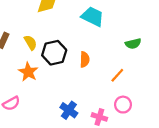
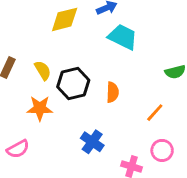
orange star: (28, 72) -> (40, 108), turned -30
blue cross: (69, 110) -> (92, 142), moved

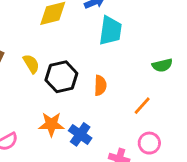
cyan trapezoid: (123, 37) -> (110, 31), turned 72
orange star: (40, 108) -> (51, 124), moved

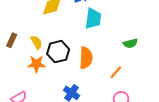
orange semicircle: (100, 85) -> (86, 58), size x1.5
orange star: (51, 124) -> (36, 64), moved

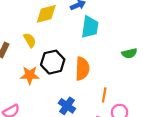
yellow semicircle: (36, 42) -> (30, 40), moved
orange line: (116, 72) -> (104, 95), moved, turned -32

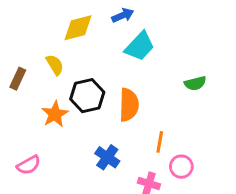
cyan trapezoid: (90, 27) -> (140, 46), turned 35
orange star: (30, 75) -> (55, 114), turned -30

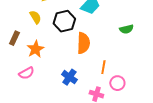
brown rectangle: (18, 79) -> (14, 38), moved
black hexagon: (87, 96) -> (64, 21), moved
pink semicircle: (29, 165) -> (26, 73), moved

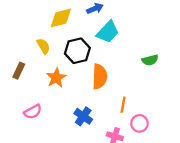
orange star: (35, 49) -> (56, 78), moved

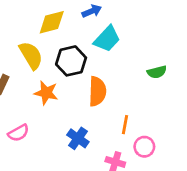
yellow semicircle: (43, 46) -> (31, 55), size x1.5
orange star: (56, 78) -> (46, 93), turned -30

